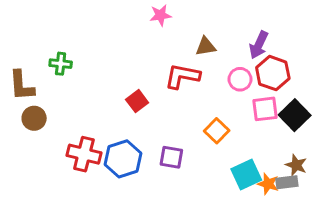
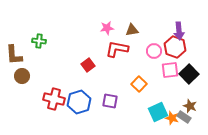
pink star: (160, 15) -> (107, 28), moved
purple arrow: (259, 45) -> (179, 31), moved, turned -30
gray rectangle: (287, 182) -> (184, 117), turned 40

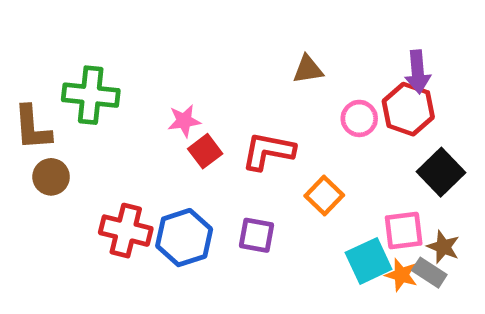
pink star: (107, 28) -> (184, 121), moved
green cross: (39, 41) -> (91, 95), size x1.6
red L-shape: (117, 49) -> (268, 151), moved
pink square: (170, 70) -> (404, 231), moved

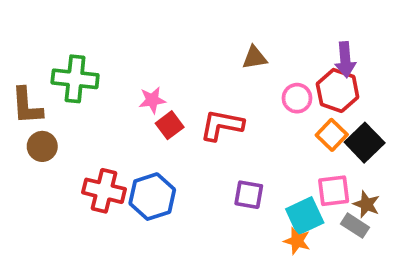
orange square: (324, 196) -> (332, 135), moved
purple square: (257, 235) -> (249, 195), moved
orange star: (401, 275) -> (297, 241), moved

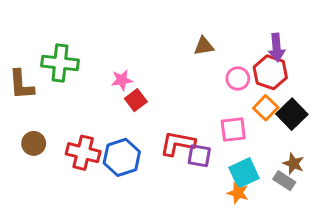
red L-shape: (222, 125) -> (178, 143), moved
brown circle: (42, 146) -> (34, 143), moved
pink square: (334, 191) -> (233, 130), moved

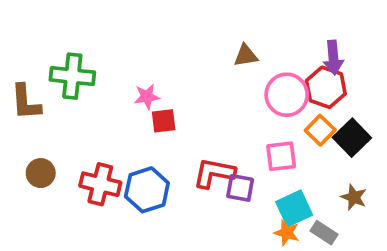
pink circle: (238, 78) -> (287, 95), size x1.5
red square: (136, 100) -> (164, 121), turned 30
gray rectangle: (284, 181) -> (324, 233), moved

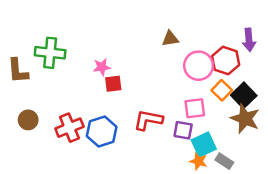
purple arrow: (333, 57) -> (249, 40), moved
red cross: (100, 184) -> (69, 128), turned -36
purple square: (240, 188) -> (183, 130), moved
brown star: (354, 197) -> (245, 119), moved, size x1.6

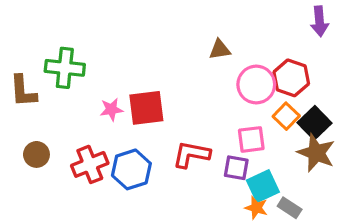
purple arrow: (249, 40) -> (320, 21), moved
pink star: (102, 67) -> (111, 110), moved
red square: (113, 84) -> (146, 108), size x1.6

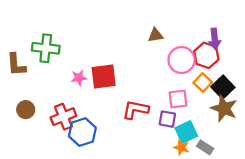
purple arrow: (320, 21) -> (215, 39), moved
blue hexagon: (131, 169) -> (82, 132), moved

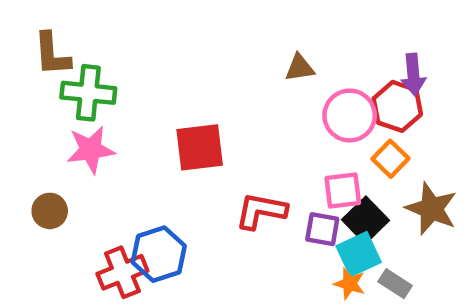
brown L-shape: (16, 65) -> (52, 54), moved
pink star: (79, 78) -> (91, 150), moved, size x1.5
black square: (223, 87) -> (366, 220), moved
red cross: (63, 117) -> (122, 272), moved

